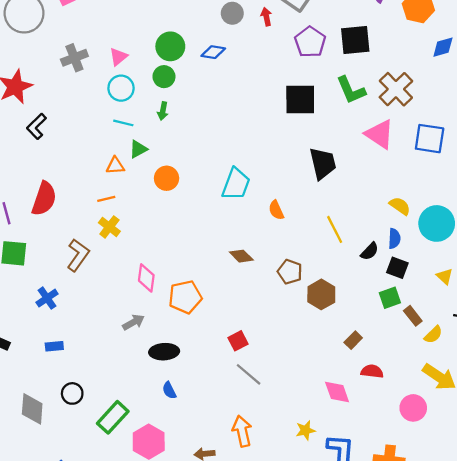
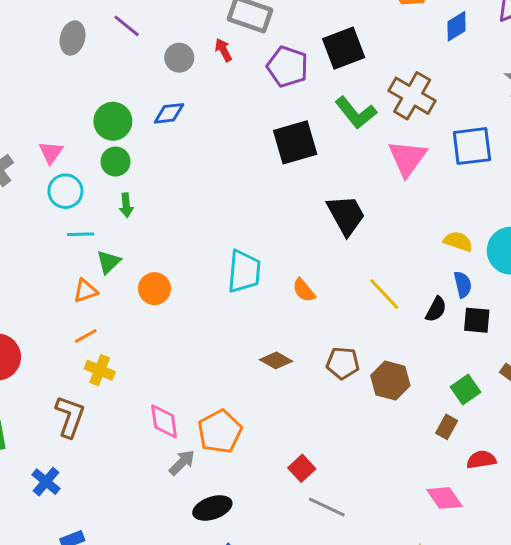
pink triangle: (380, 134) -> (407, 158), turned 48
green square: (390, 298) -> (465, 390), moved
gray arrow: (133, 322) -> (182, 463), moved

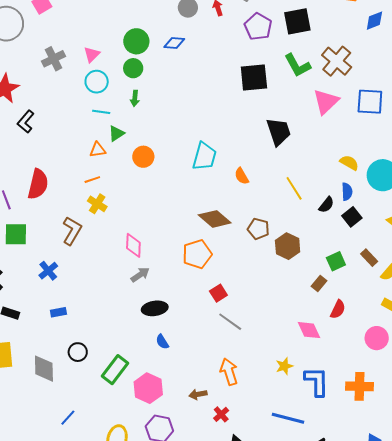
black square: (477, 320) -> (352, 217), turned 36
brown diamond: (276, 360) -> (215, 219), size x1.5
orange pentagon: (220, 432) -> (197, 254), moved
red semicircle: (481, 460) -> (338, 309), turned 114

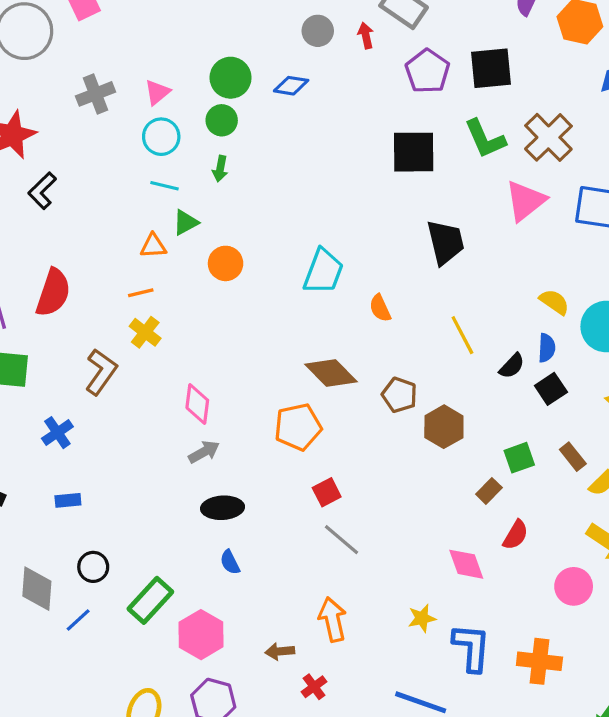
blue line: (68, 418) -> (78, 620), moved

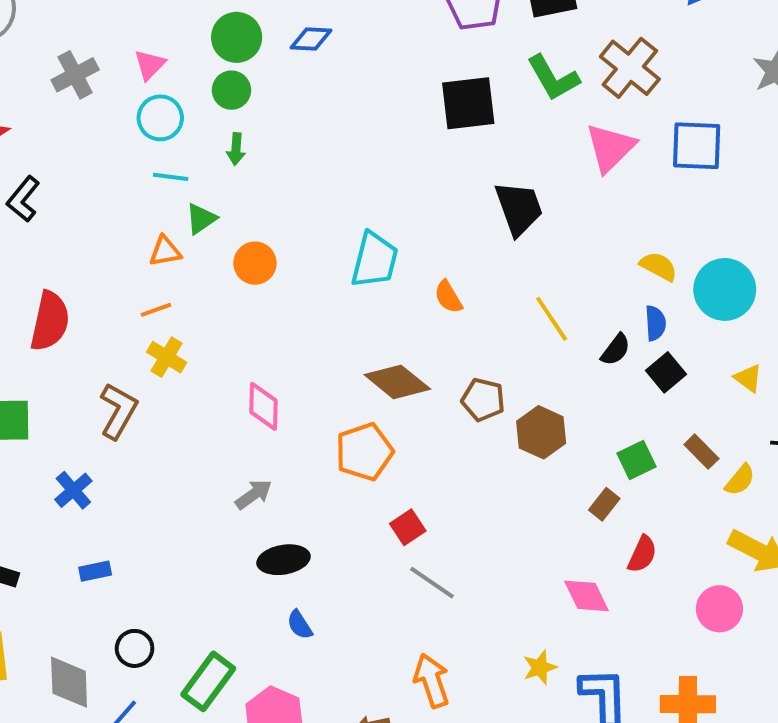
pink diamond: (197, 404) -> (263, 406), moved

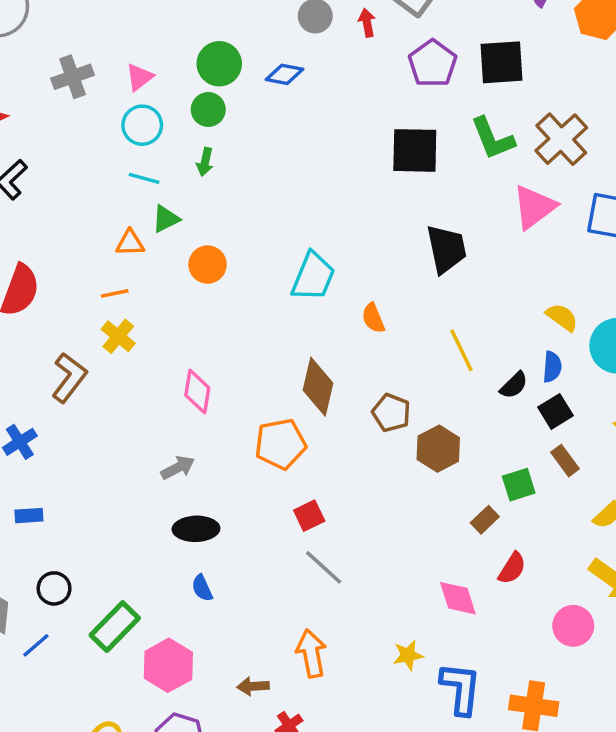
brown diamond: (397, 382) -> (318, 387), turned 56
brown rectangle: (701, 452) -> (565, 461), moved

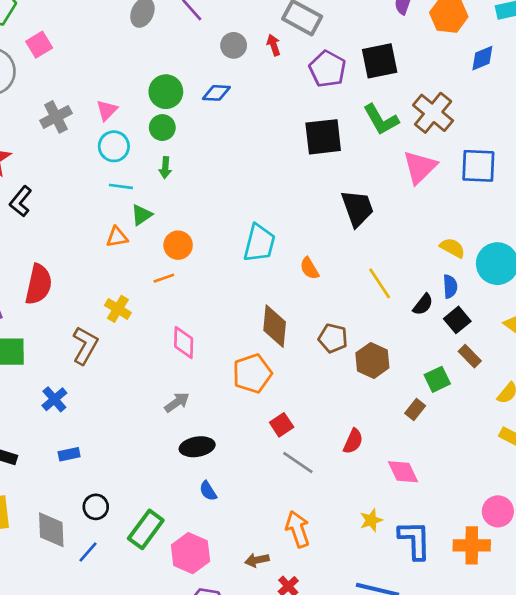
orange line: (115, 293) -> (164, 278), moved
red semicircle: (512, 568) -> (353, 441), moved
pink circle: (573, 626) -> (498, 511), moved

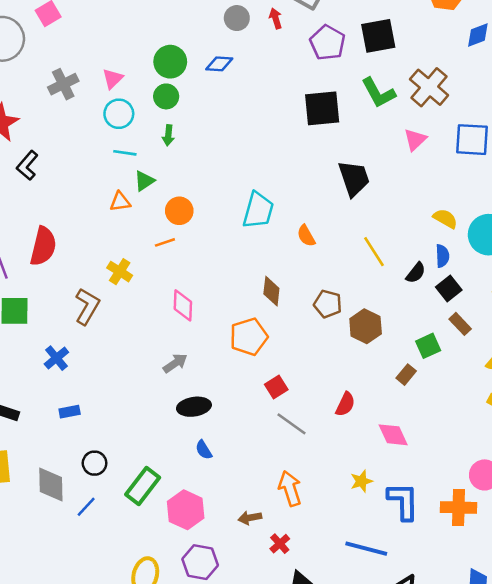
pink triangle: (420, 167) -> (415, 140), size x0.7
brown diamond: (275, 326) -> (271, 291), size x0.7

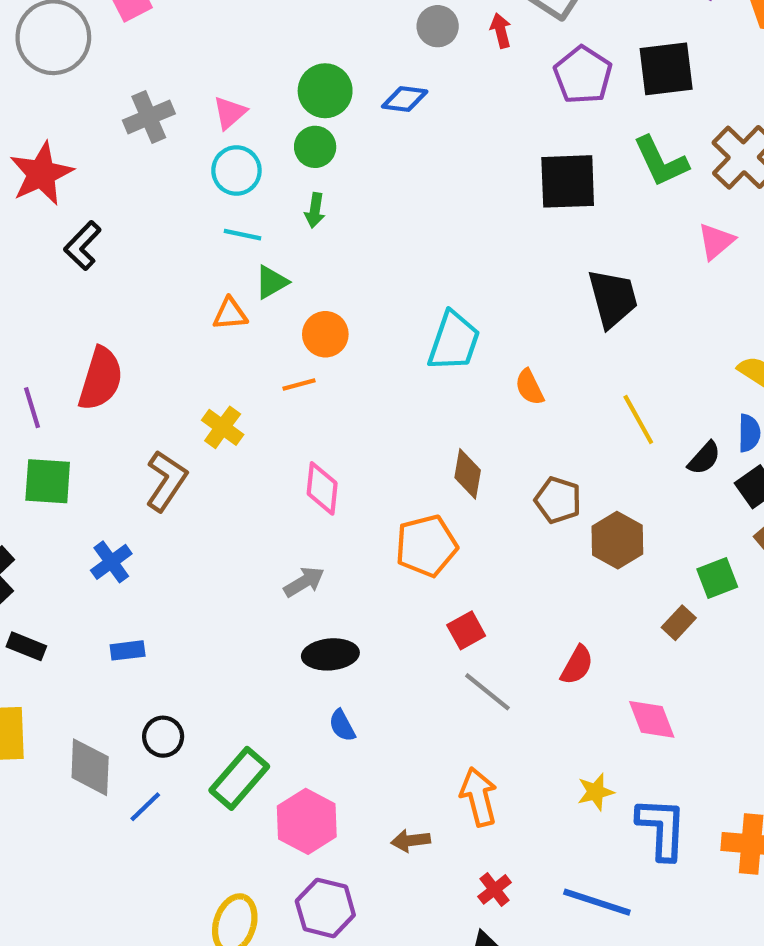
red cross: (280, 544) -> (495, 889), moved

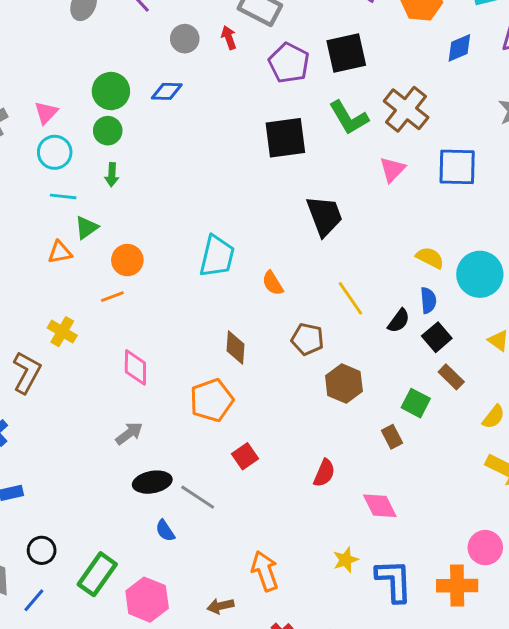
brown pentagon: (558, 500) -> (308, 339), moved
green square: (717, 578) -> (416, 403), turned -36
brown rectangle: (679, 623) -> (392, 437), turned -65
gray line: (487, 692) -> (198, 497), moved

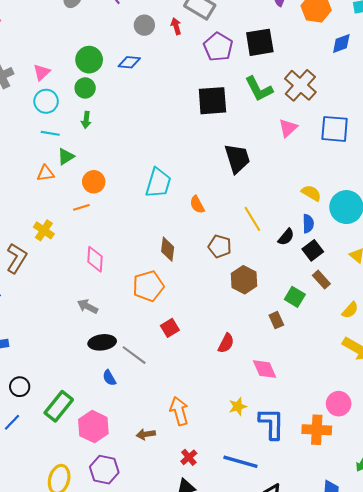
gray arrow: (129, 433) -> (88, 306), turned -120

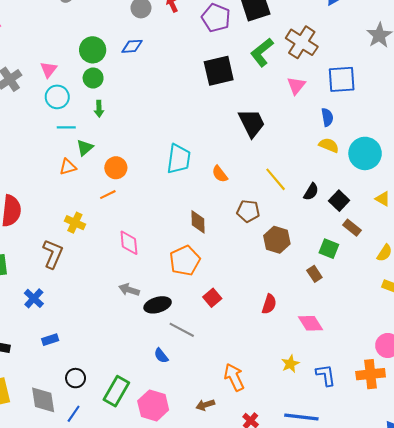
green L-shape: (259, 89) -> (262, 52), turned 88
blue semicircle: (308, 224) -> (327, 117), moved
black ellipse: (102, 342) -> (158, 305), moved
blue L-shape: (272, 424) -> (326, 375), size x0.7

